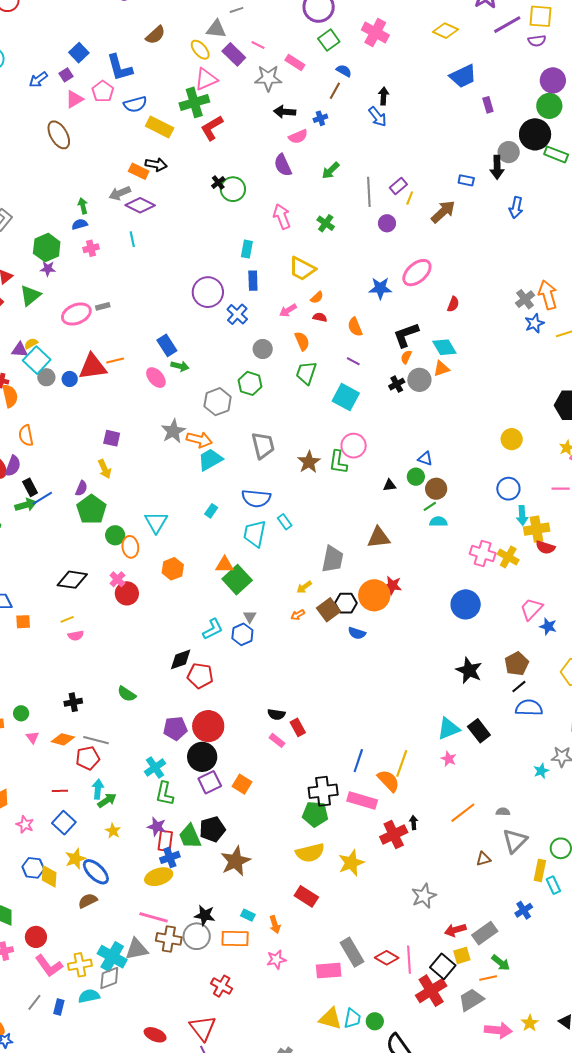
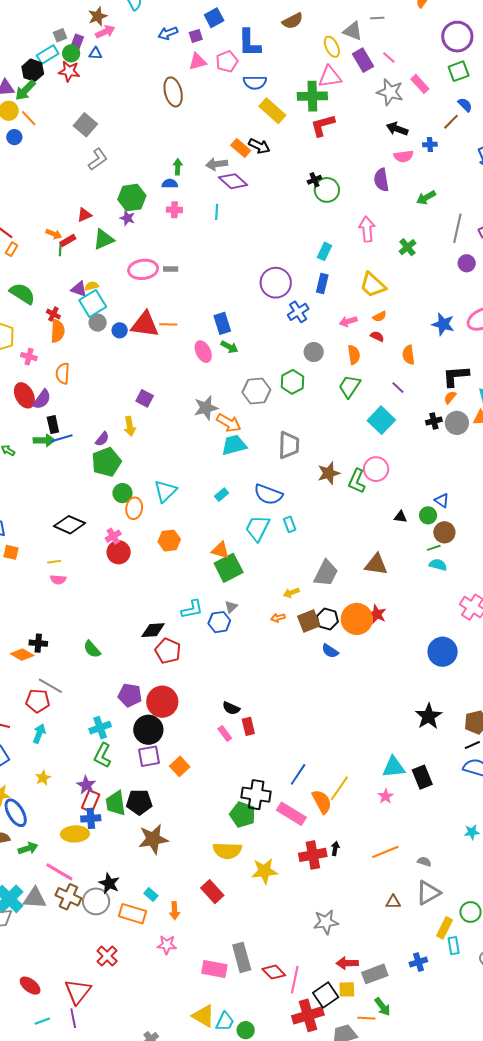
orange diamond: (63, 739) -> (22, 655), moved
green arrow: (107, 800) -> (28, 848), moved

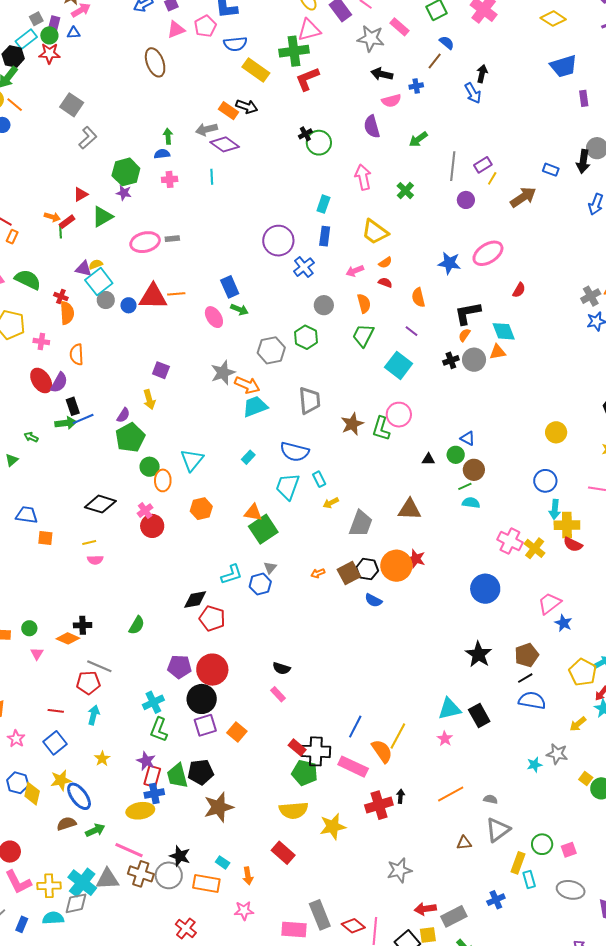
yellow arrow: (291, 593) -> (331, 503), moved
green semicircle: (92, 649) -> (137, 625), turned -102
red rectangle: (248, 726) -> (297, 747), moved, turned -30

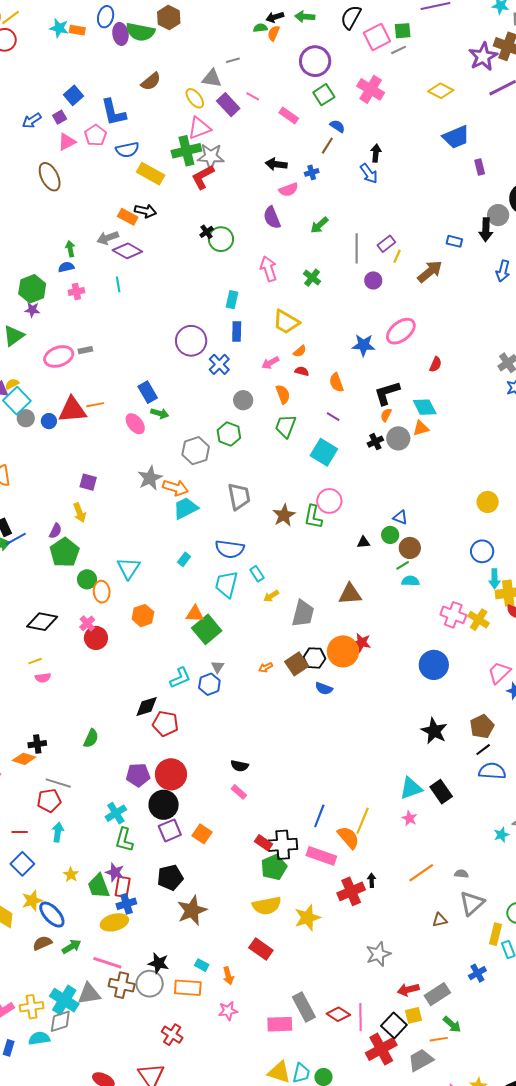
gray star: (371, 38) -> (211, 157), moved
green pentagon: (305, 773) -> (274, 867), turned -30
green trapezoid: (177, 776) -> (99, 886), moved

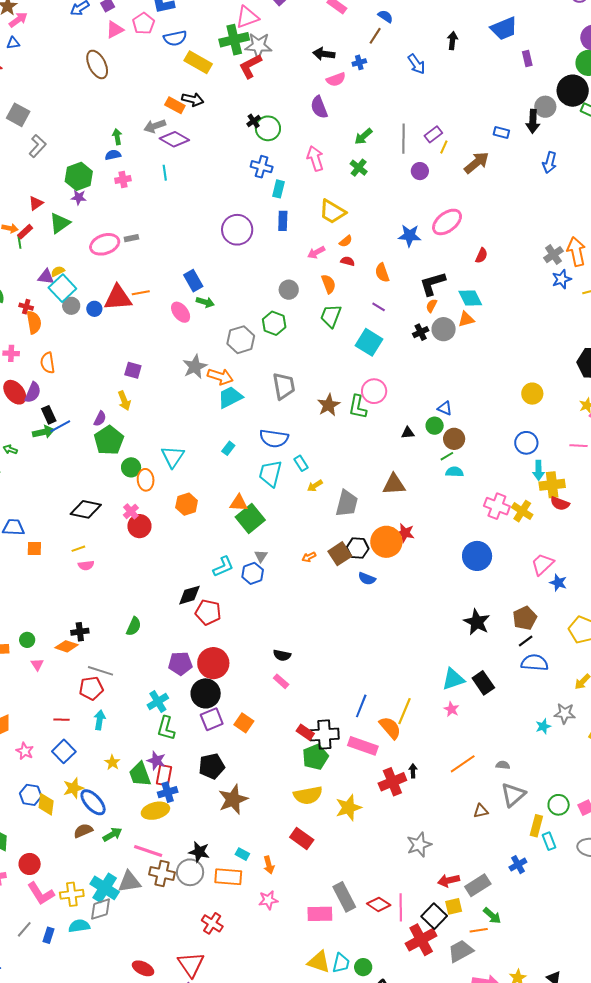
black arrow: (376, 153) -> (452, 41), moved
green arrow: (319, 225) -> (363, 136), moved
blue cross: (219, 364) -> (262, 167), moved, turned -30

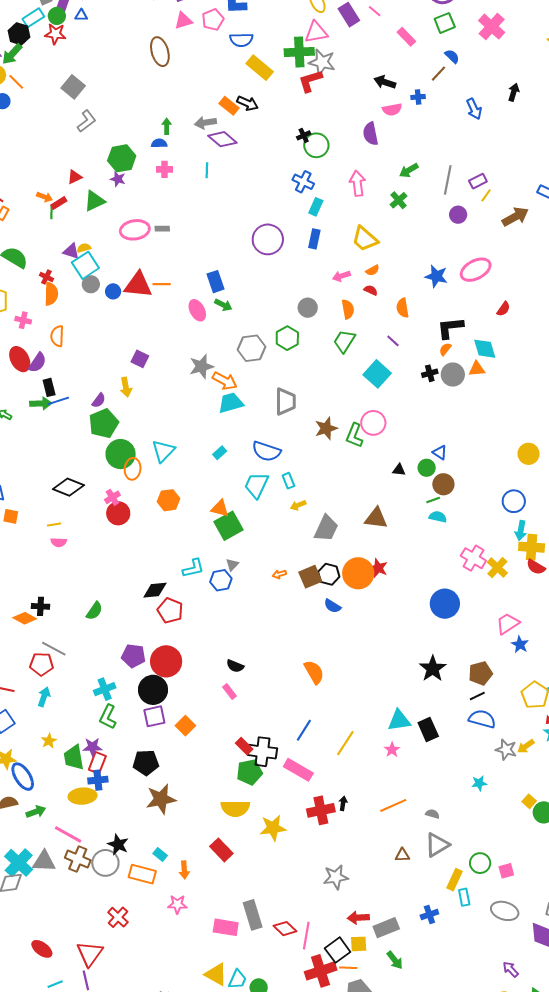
green circle: (131, 467) -> (121, 454), size x1.5
gray star: (565, 713) -> (506, 750), moved
orange semicircle: (390, 728) -> (314, 672), moved
purple star: (156, 761) -> (92, 747), turned -30
orange line: (479, 930) -> (348, 968), moved

